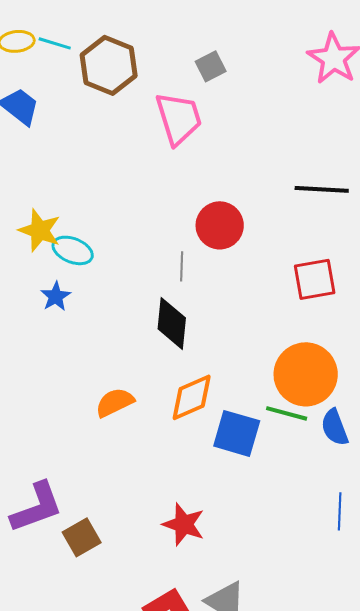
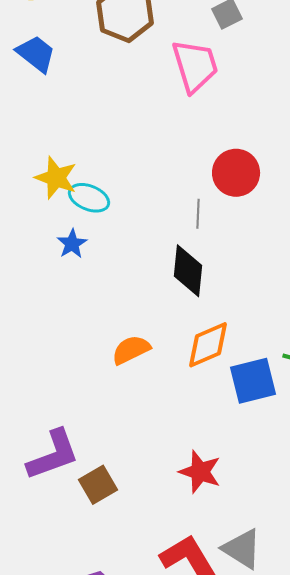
blue square: (237, 433) -> (253, 381), turned -30

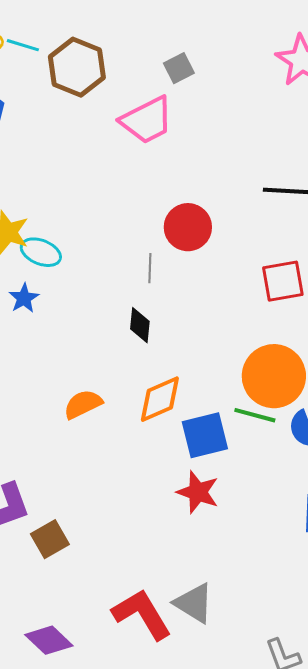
pink trapezoid: (195, 66) -> (147, 120), turned 80
black diamond: (188, 271) -> (140, 325), size x0.7
red star: (200, 472) -> (198, 492), moved

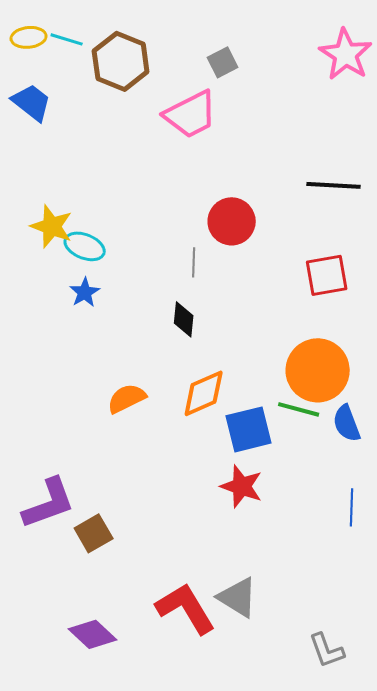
blue star: (24, 298) -> (85, 292), moved

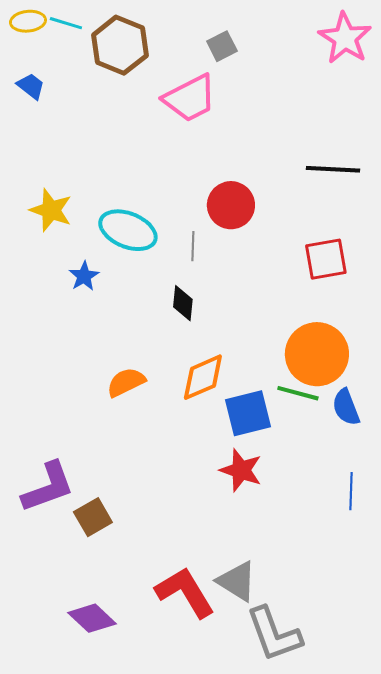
blue trapezoid: (32, 102) -> (31, 86), size x0.7
cyan ellipse: (85, 246) -> (128, 230), moved, size x1.4
gray L-shape: (327, 650) -> (274, 634), moved, size x1.6

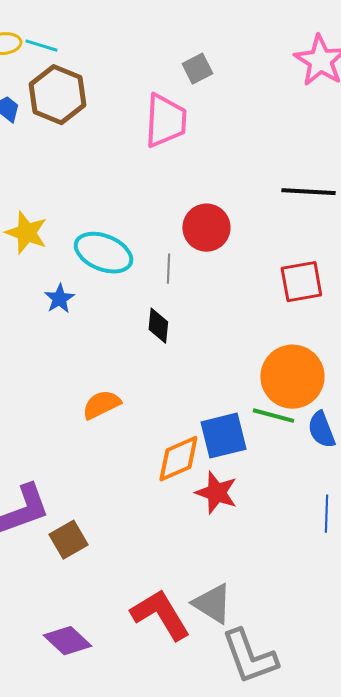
brown hexagon: (120, 45) -> (57, 95), moved
pink trapezoid: (190, 98) -> (165, 121), turned -60
orange diamond: (203, 377) -> (178, 459), moved

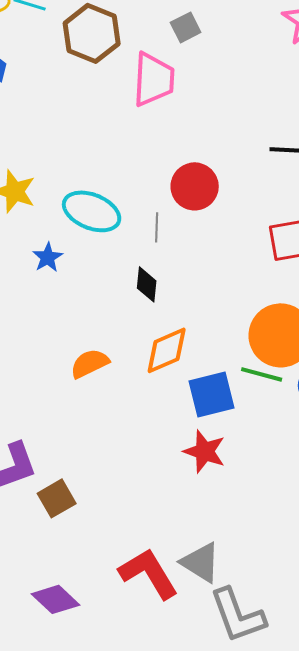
brown hexagon: (57, 95) -> (92, 33), moved
orange diamond: (178, 459) -> (167, 350), moved

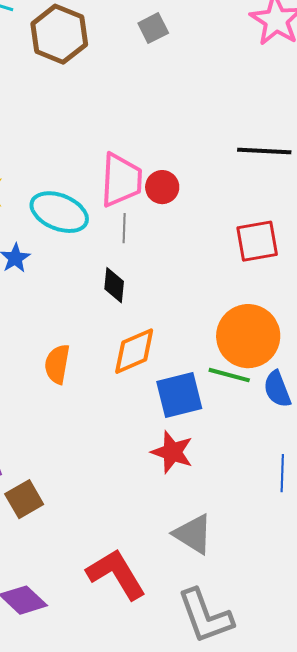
pink trapezoid: (154, 79) -> (121, 180), moved
red circle: (195, 186) -> (162, 187), size x0.7
orange semicircle: (90, 363) -> (57, 364), turned -54
gray triangle: (201, 562) -> (193, 534), moved

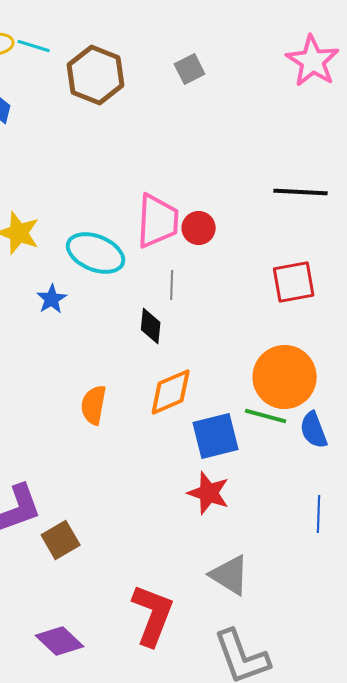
gray line: (124, 228) -> (172, 285), moved
red L-shape: (116, 574) -> (153, 615), turned 52

